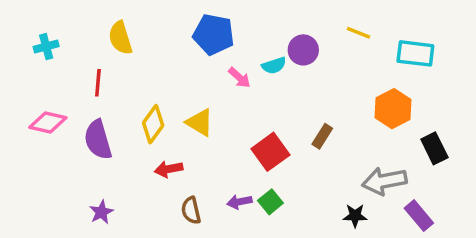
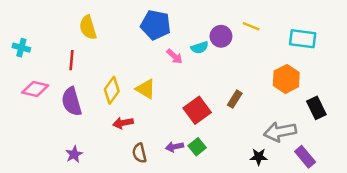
yellow line: (358, 33) -> (251, 26), moved
cyan cross: (46, 47) -> (21, 48), moved, turned 30

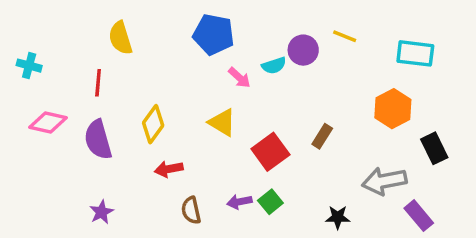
yellow triangle: (146, 89) -> (222, 122), moved
black star: (259, 157) -> (338, 217), moved

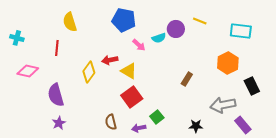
purple semicircle: (98, 140) -> (56, 95), moved
red square: (270, 152) -> (132, 97), moved
red arrow: (169, 169) -> (110, 60), moved
purple arrow: (239, 202) -> (139, 128), moved

